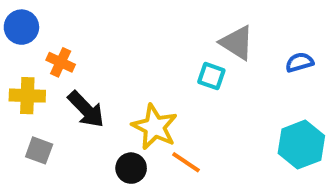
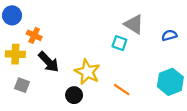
orange line: (186, 162) -> (122, 90), moved

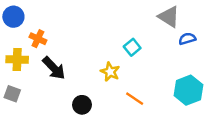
gray triangle: (134, 24) -> (169, 17), moved
cyan square: (119, 43) -> (132, 47), turned 32
yellow star: (87, 72) -> (110, 72), moved, size x0.7
gray square: (22, 85) -> (12, 94), moved

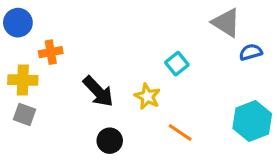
orange cross: (38, 39) -> (51, 52), turned -35
black arrow: (54, 68) -> (98, 91), moved
gray square: (12, 94) -> (24, 114), moved

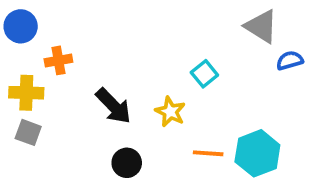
cyan hexagon: (252, 121) -> (257, 153), moved
orange line: (180, 132) -> (208, 153), turned -30

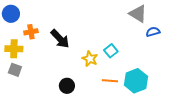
cyan square: (204, 74) -> (111, 51), moved
black arrow: (113, 106) -> (60, 39), moved

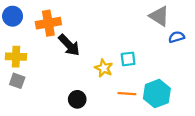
orange cross: (31, 32) -> (48, 23), moved, size x1.5
cyan square: (111, 51) -> (128, 59), turned 32

